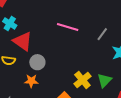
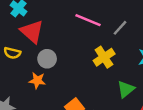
gray line: (102, 34) -> (120, 28), moved
yellow cross: (82, 80) -> (104, 57), moved

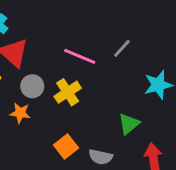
pink line: (88, 20) -> (80, 56), moved
yellow cross: (104, 57) -> (68, 92), moved

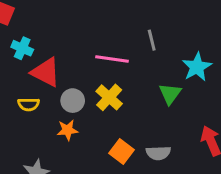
gray line: (122, 48) -> (152, 40), turned -42
green triangle: (129, 124) -> (170, 94), moved

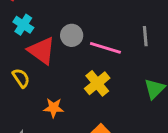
gray circle: (73, 101) -> (72, 35), moved
yellow semicircle: (29, 104) -> (21, 78), turned -132

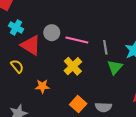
gray line: (145, 36) -> (105, 47), moved

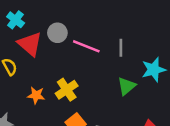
gray line: (105, 47) -> (121, 48), moved
yellow cross: (73, 66) -> (67, 90), moved

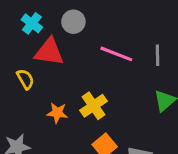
gray circle: (57, 33) -> (73, 22), moved
red triangle: (30, 44) -> (49, 52), turned -32

